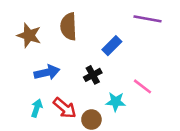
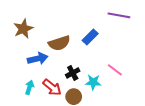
brown semicircle: (69, 27) -> (59, 43), moved, turned -105
brown star: (29, 35) -> (23, 29), turned 30
black cross: (93, 75) -> (73, 73), moved

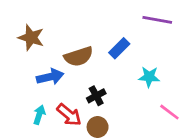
brown star: (23, 29) -> (31, 38), turned -30
pink line: (115, 70) -> (169, 112), moved
cyan star: (93, 82) -> (149, 77), moved

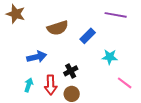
brown star: (31, 38) -> (16, 14), moved
brown semicircle: (79, 56) -> (58, 28), moved
red arrow: (69, 115) -> (51, 85), turned 48

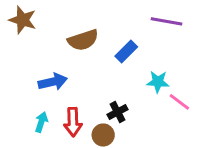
black cross: (71, 71) -> (118, 112), moved
pink line: (125, 83) -> (179, 102), moved

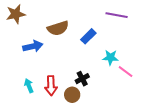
brown star: (23, 20) -> (16, 14), turned -30
blue arrow: (53, 82) -> (33, 46), moved
cyan arrow: (41, 122) -> (29, 86), turned -40

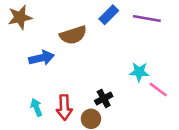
blue rectangle: (88, 36) -> (109, 15), moved

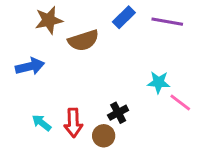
brown star: (20, 17) -> (49, 20), moved
blue arrow: (41, 58) -> (30, 66), moved
cyan arrow: (36, 107) -> (42, 123), turned -30

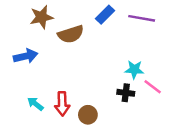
black cross: (118, 113) -> (126, 93), moved, turned 35

